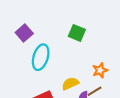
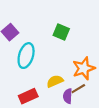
orange star: (100, 70) -> (84, 68), size x1.5

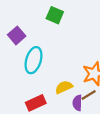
green square: (61, 32) -> (55, 15), moved

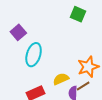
green square: (55, 15) -> (78, 14), moved

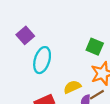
green square: (78, 14) -> (95, 47), moved

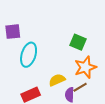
purple square: (25, 35) -> (13, 32), turned 35

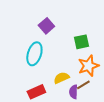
purple square: (13, 32) -> (46, 26), moved, turned -35
green square: (78, 42) -> (81, 42), turned -35

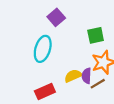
purple semicircle: (73, 92) -> (87, 76), moved

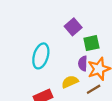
purple square: (56, 17) -> (73, 27), moved
purple semicircle: (87, 76) -> (83, 63), moved

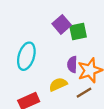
green square: (91, 43) -> (78, 32), moved

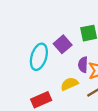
purple square: (62, 24) -> (63, 44), moved

